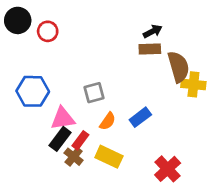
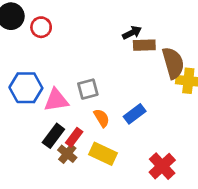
black arrow: (153, 31) -> (132, 33), moved
pink triangle: (63, 119) -> (56, 100), moved
orange semicircle: (108, 121) -> (102, 118), turned -66

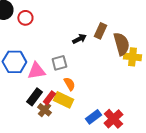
black arrow: (132, 33) -> (79, 39), moved
brown rectangle: (144, 45) -> (100, 31), turned -63
blue rectangle: (135, 114) -> (93, 117), moved
yellow rectangle: (103, 154) -> (63, 100), moved

